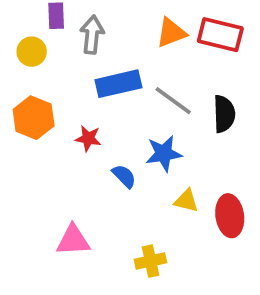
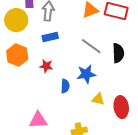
yellow circle: (32, 52) -> (16, 20), size x1.5
blue rectangle: (118, 84) -> (50, 37), moved, size x0.7
blue semicircle: (124, 176) -> (65, 86), turned 48

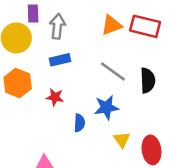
yellow triangle: (98, 99) -> (122, 140), turned 40

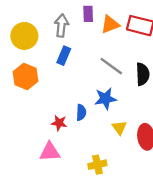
purple rectangle: (33, 13) -> (88, 14), moved
blue rectangle: (60, 60) -> (64, 56), turned -54
red star: (55, 97) -> (59, 123), moved

